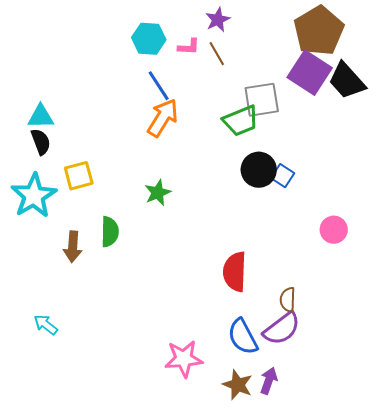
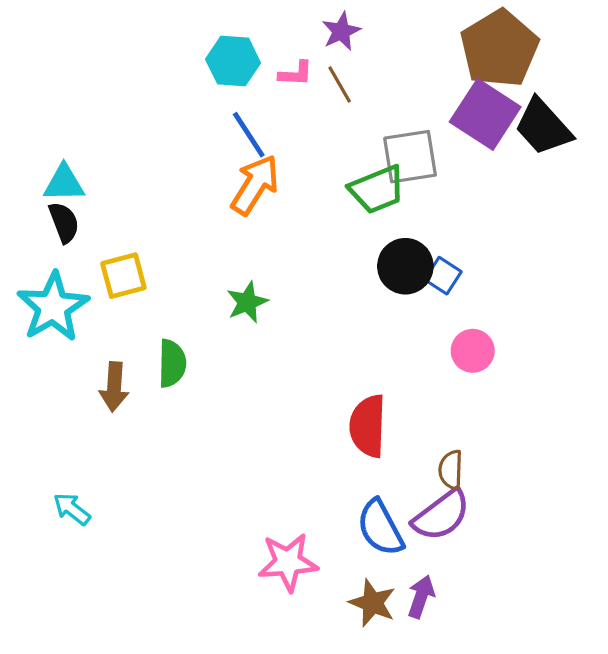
pink circle: (334, 230) -> (473, 351), moved

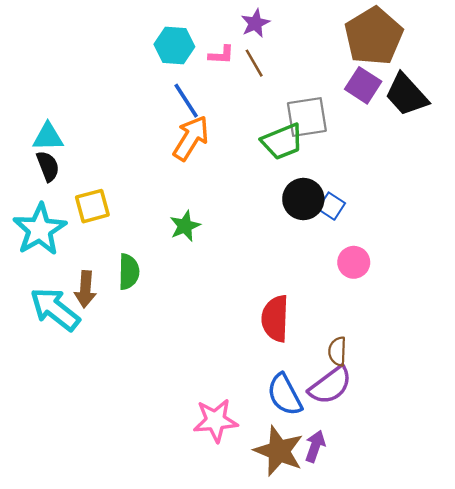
purple square: (485, 114) -> (363, 85), size x0.7
cyan arrow: (72, 509) -> (55, 309), moved, size x1.8
brown star: (372, 603) -> (279, 451), size x1.4

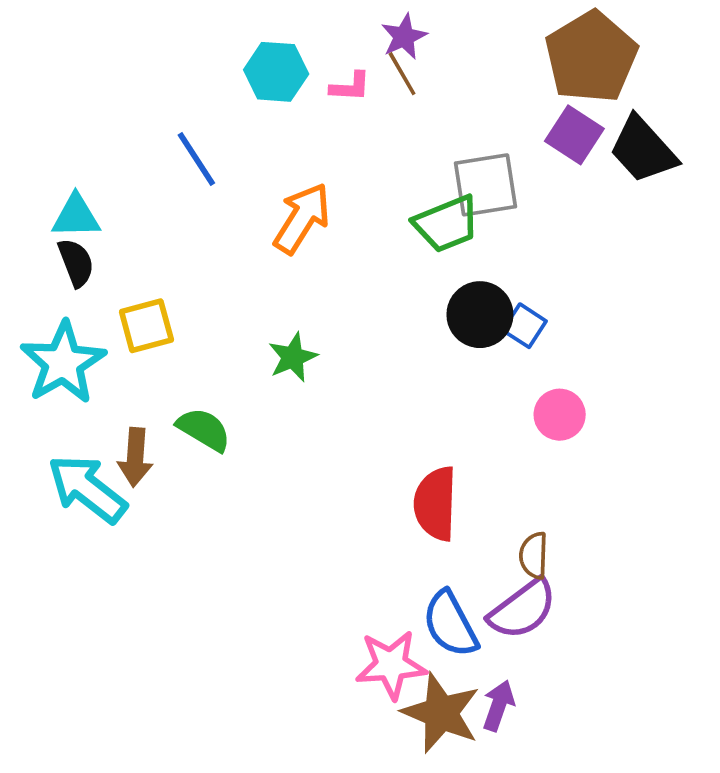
brown line: (254, 63) -> (402, 74), moved
blue line: (186, 101) -> (196, 159), moved
green semicircle: (129, 272) -> (204, 429), turned -60
pink star: (215, 421) -> (391, 665), moved

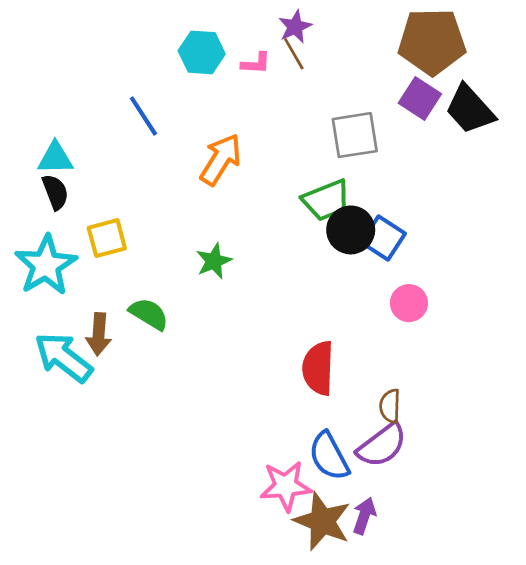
brown pentagon: (591, 57) -> (432, 42), turned 30
green trapezoid: (447, 224) -> (326, 200), moved
blue square: (524, 326) -> (383, 238), size x1.4

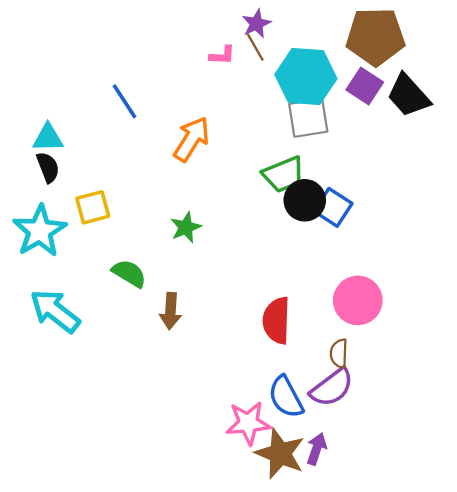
cyan hexagon: (202, 52) -> (306, 77), moved, size x1.5
pink circle: (409, 303) -> (358, 300), moved, size x1.5
brown arrow: (99, 334) -> (170, 311), moved

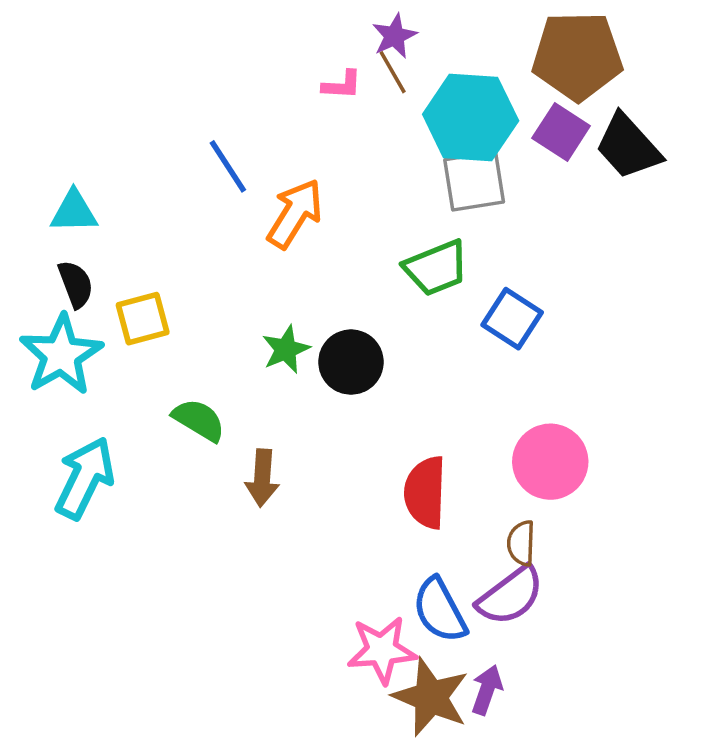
blue line: (124, 101) -> (228, 166), moved
black semicircle: (48, 167) -> (76, 284), moved
black circle: (305, 200) -> (351, 362), moved
cyan arrow: (55, 311) -> (85, 478), turned 78

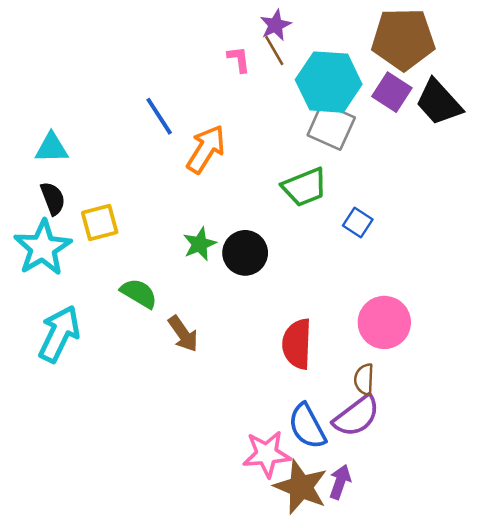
pink L-shape: (342, 85) -> (239, 59), turned -100
gray square: (474, 181) -> (331, 126), turned 33
blue square: (512, 319) -> (358, 222), size x0.7
brown arrow: (262, 478) -> (183, 334), turned -39

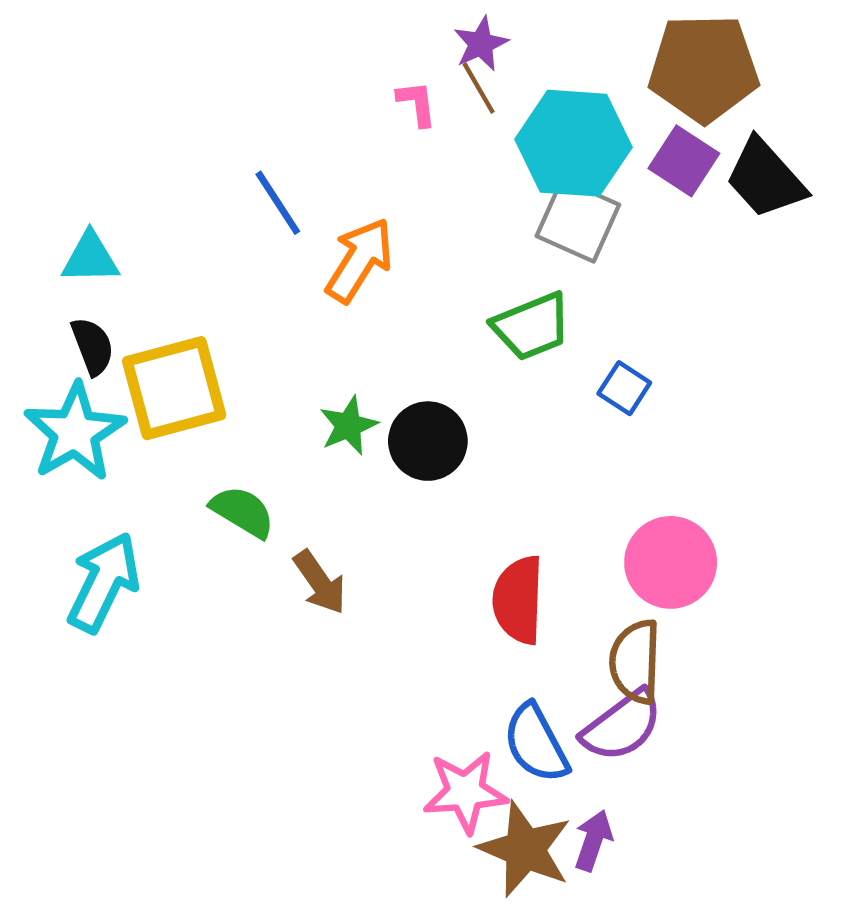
yellow square: (100, 222) -> (174, 388), size x1.6
brown semicircle: (364, 379) -> (635, 662), size x1.5

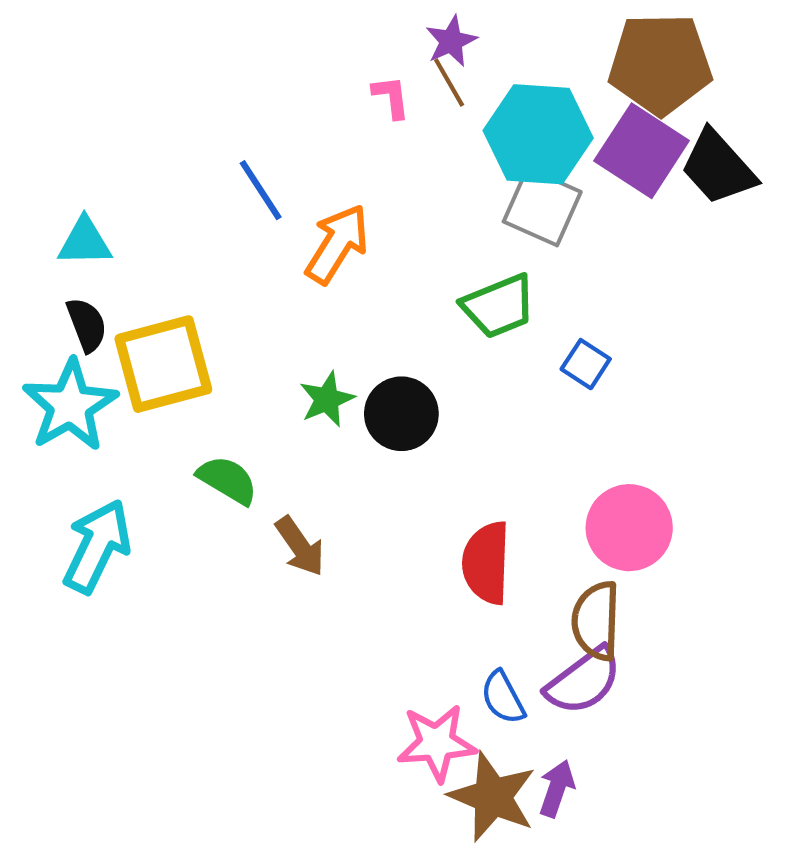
purple square: (684, 161) -> (642, 151), size x1.4
blue semicircle: (536, 743) -> (503, 697), size x0.7

